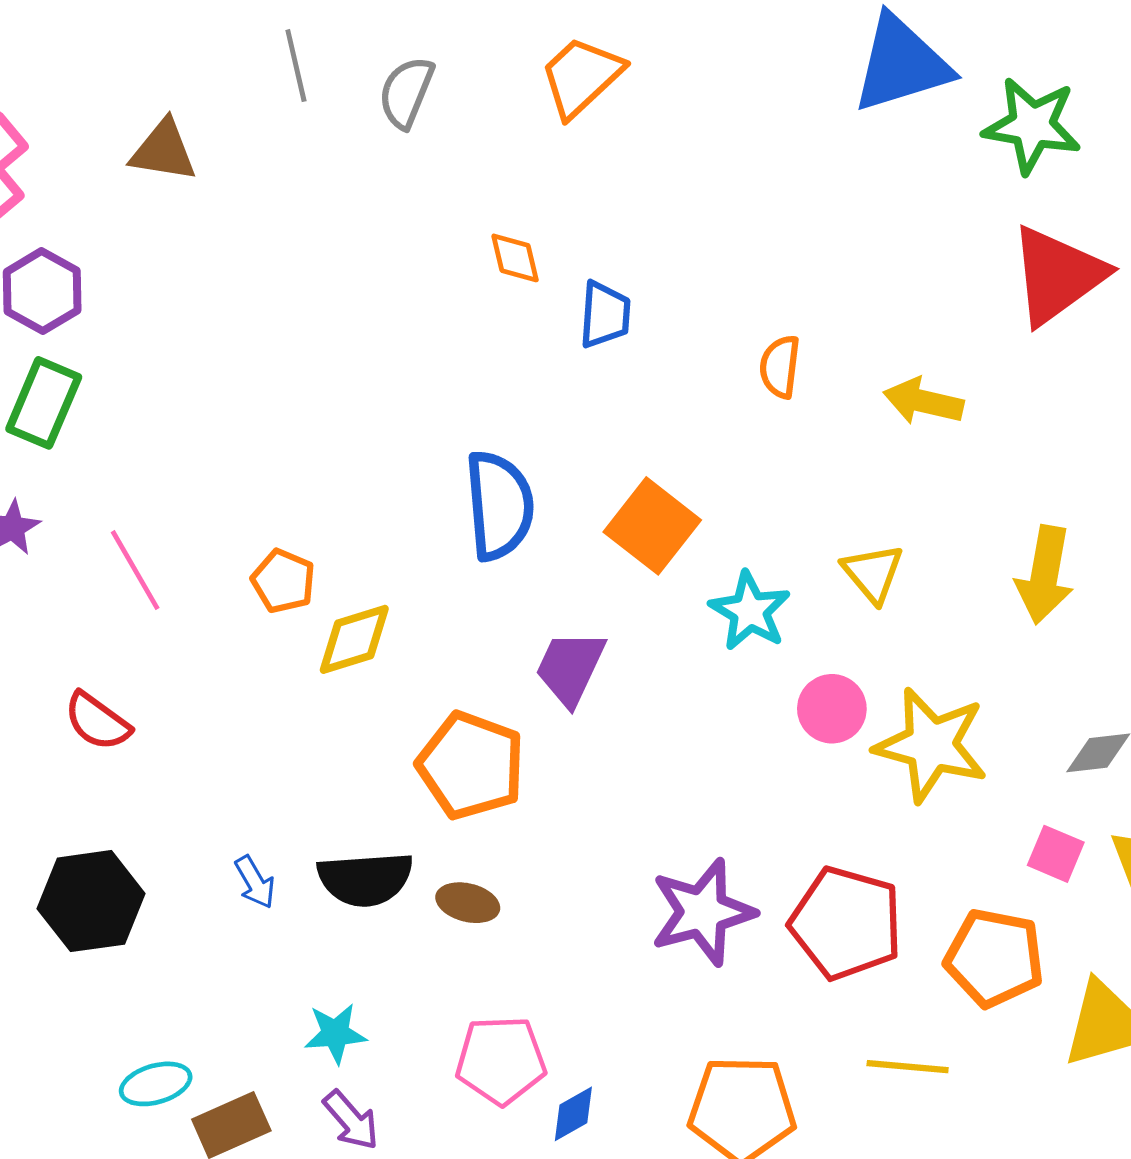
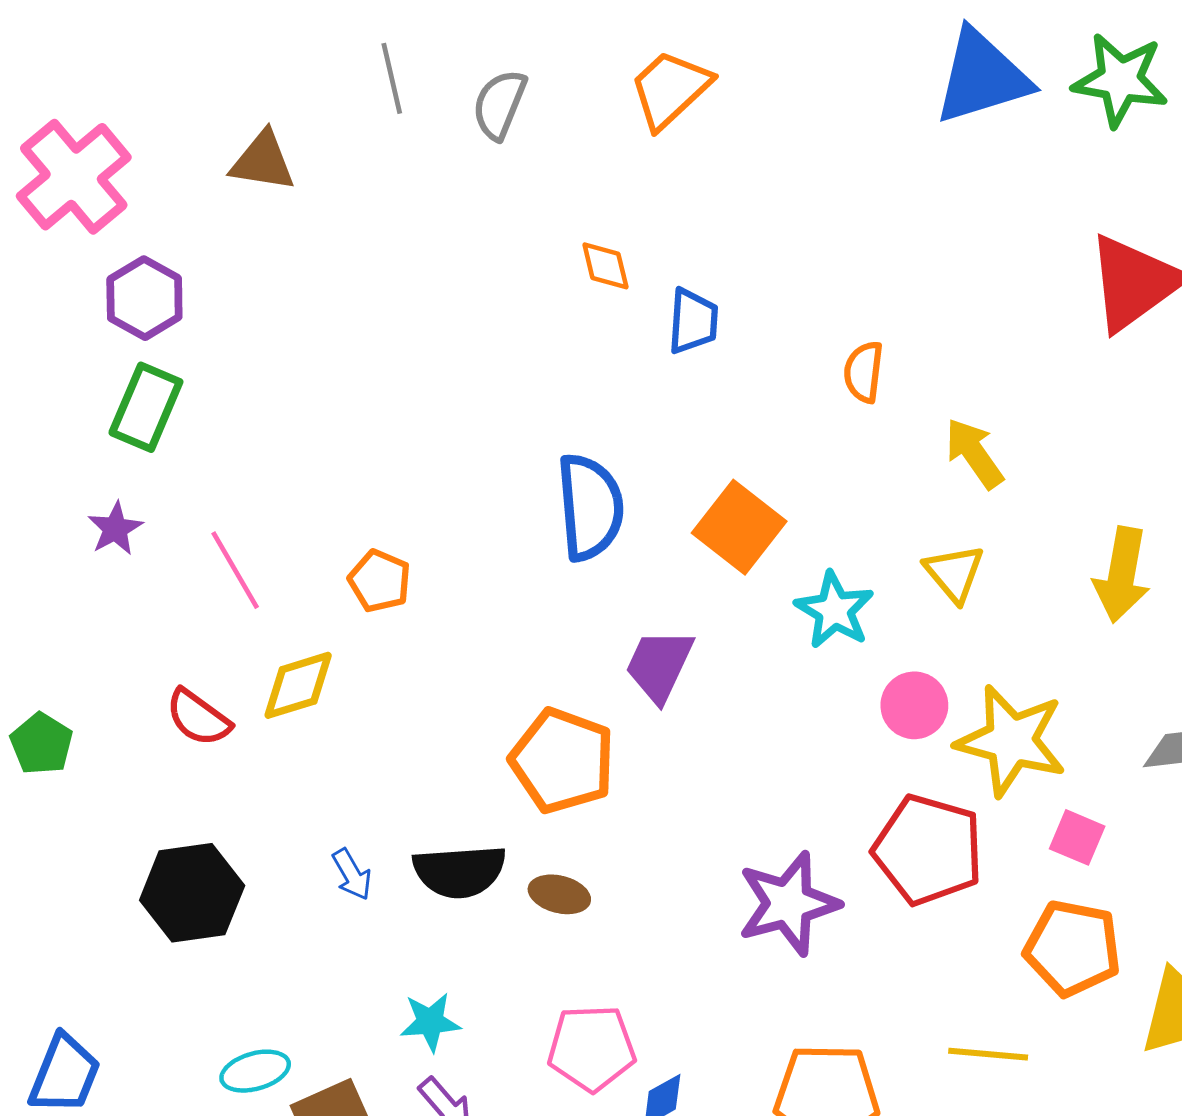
green star: (1032, 125) -> (1120, 80), moved
yellow arrow: (923, 401) -> (974, 453), moved, turned 42
yellow diamond: (354, 639) -> (298, 685), moved
pink square: (1056, 854) -> (1077, 837), moved
red pentagon: (846, 923) -> (928, 850), moved

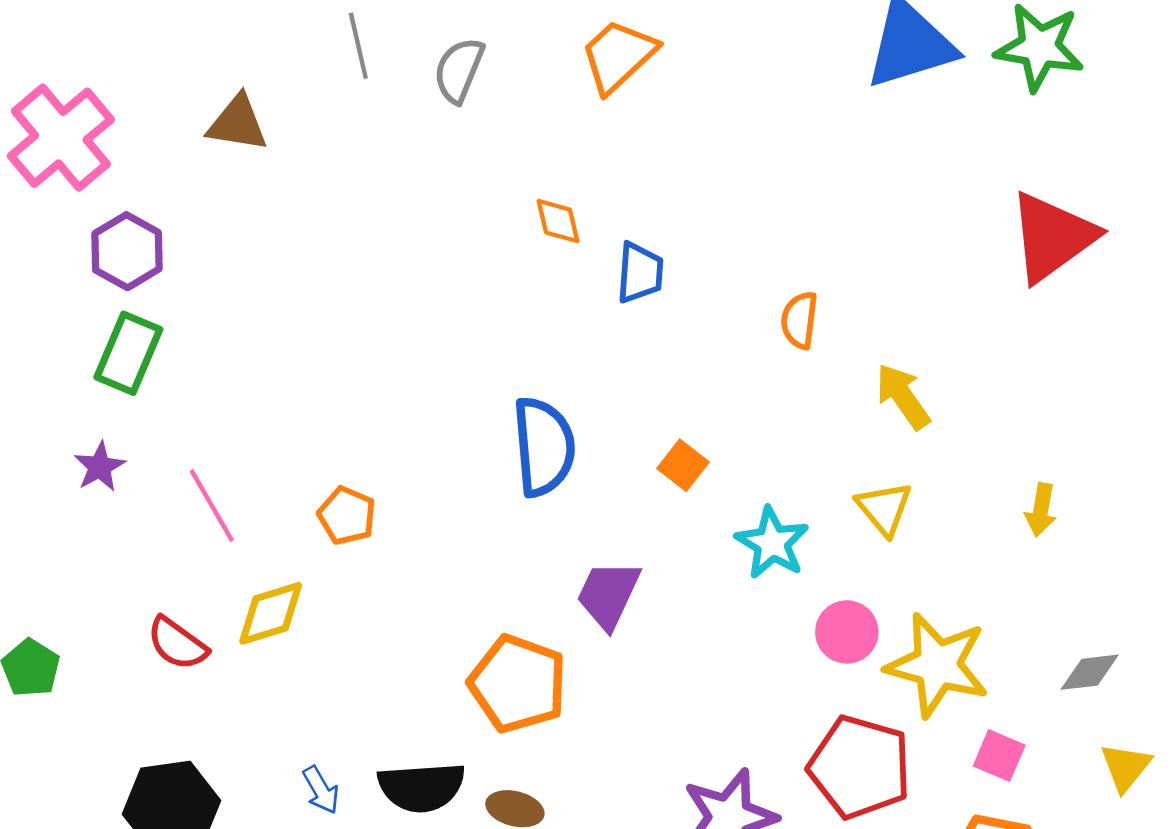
orange square: (739, 527) -> (683, 465), size x0.6
yellow arrow: (1122, 575) -> (1041, 510), size x0.6

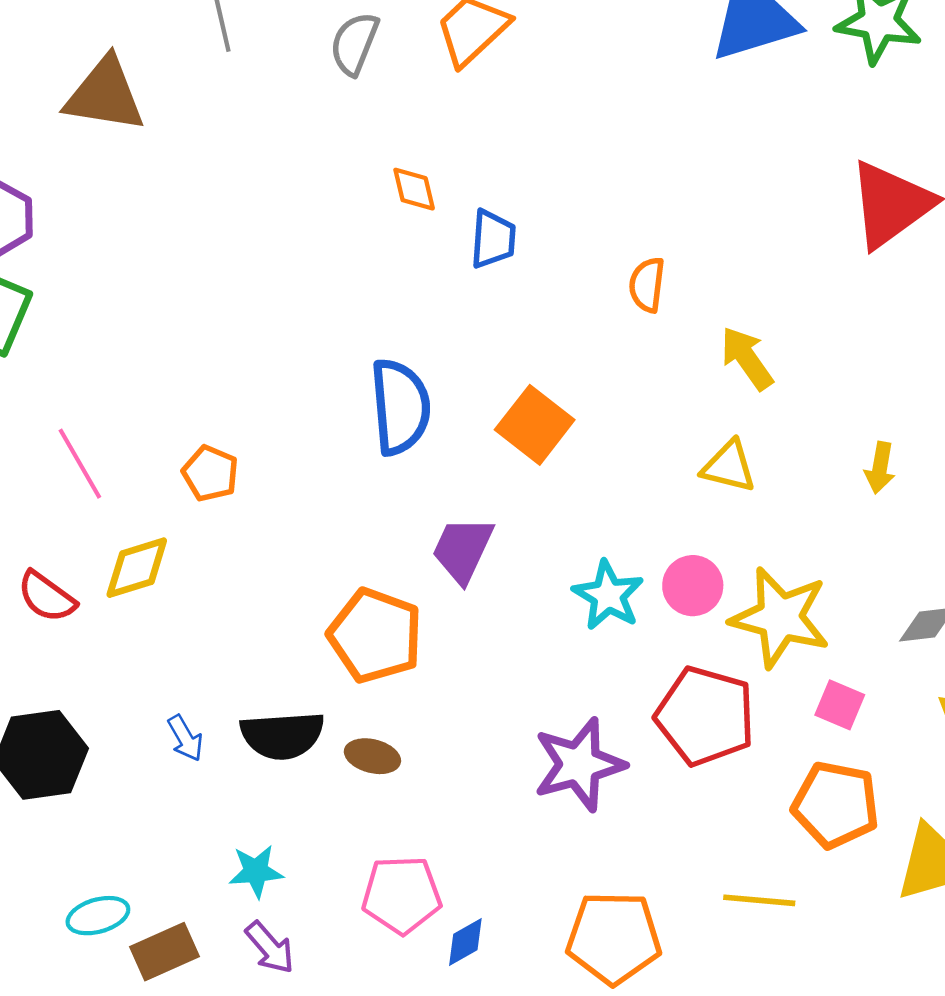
gray semicircle: (459, 70) -> (354, 44), moved
brown triangle: (238, 123) -> (105, 95), size x1.4
orange square: (683, 465) -> (535, 425), size x1.6
yellow triangle: (884, 508) -> (729, 466), turned -36
cyan star: (772, 543) -> (608, 595), moved

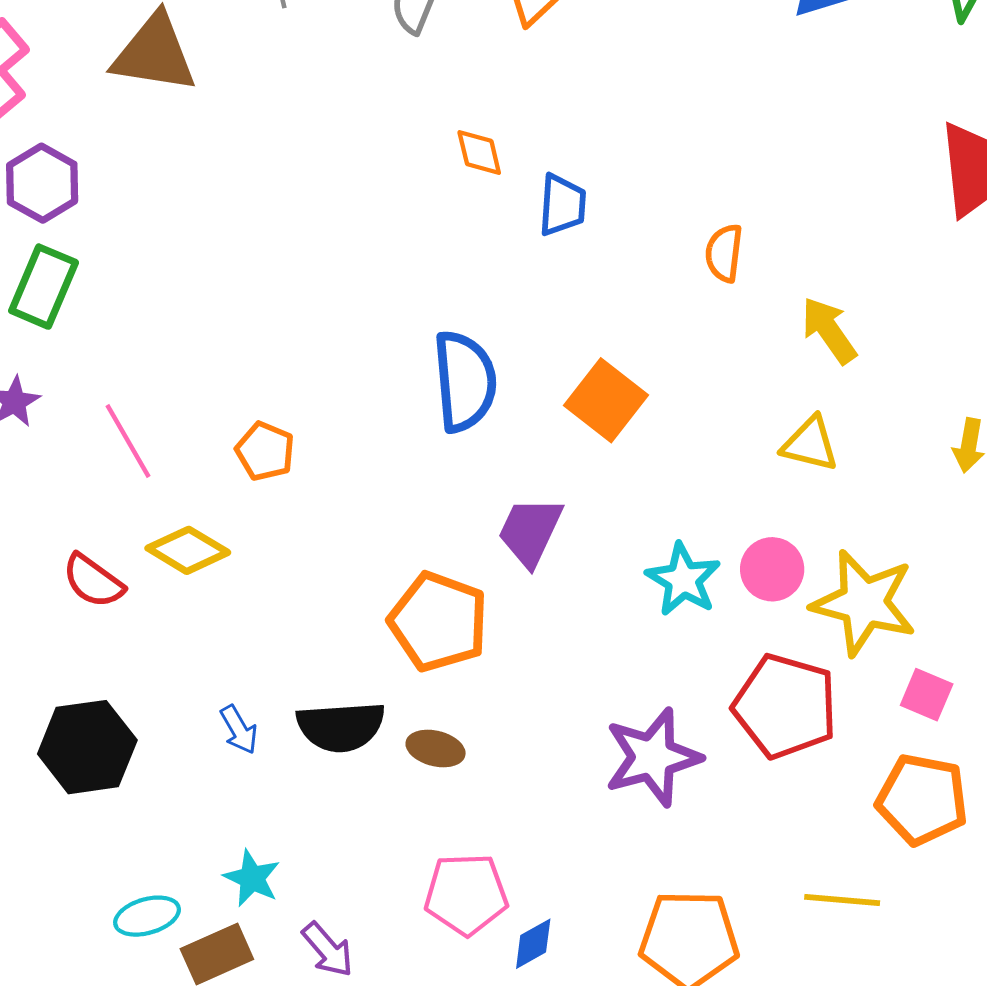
yellow diamond: (137, 568) -> (188, 550), turned 48
cyan star: (256, 871) -> (252, 878), moved, turned 30

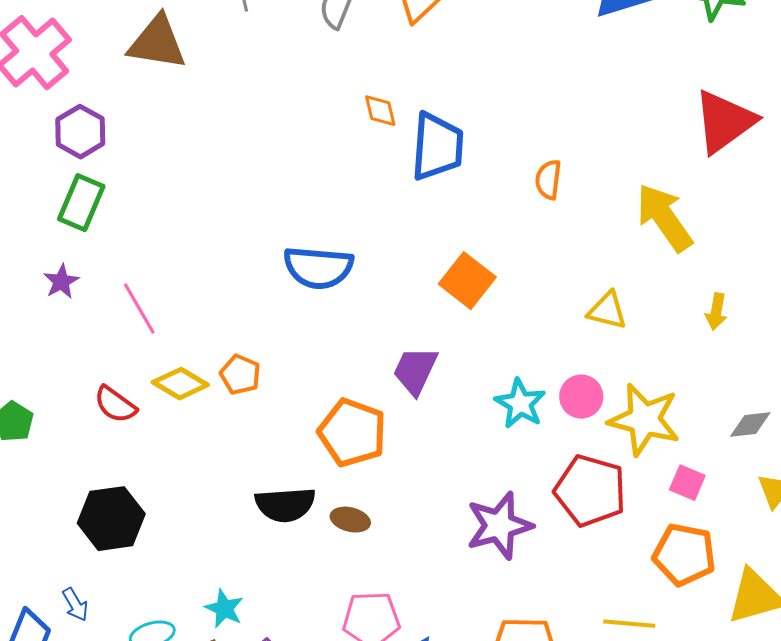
blue trapezoid: (562, 205) -> (437, 147), size x1.6
yellow arrow: (829, 330) -> (664, 218), moved, size x1.5
blue semicircle: (465, 381) -> (318, 268), moved, turned 100
orange pentagon: (265, 451) -> (240, 375), moved
blue arrow: (239, 730) -> (75, 605), moved

